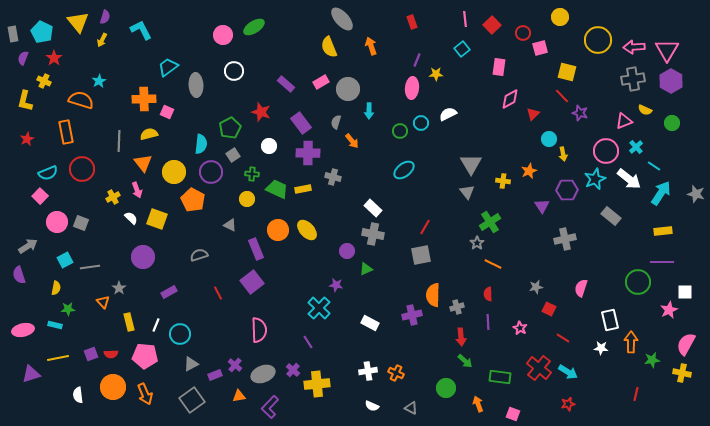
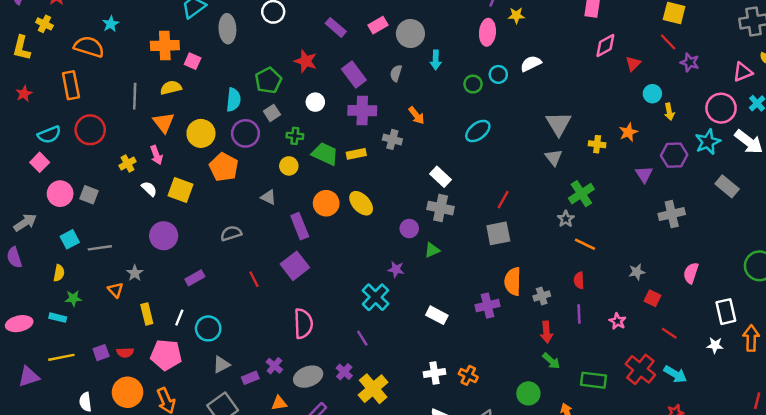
orange arrow: (352, 141) -> (416, 115), moved
yellow cross: (317, 384) -> (373, 389), turned -35

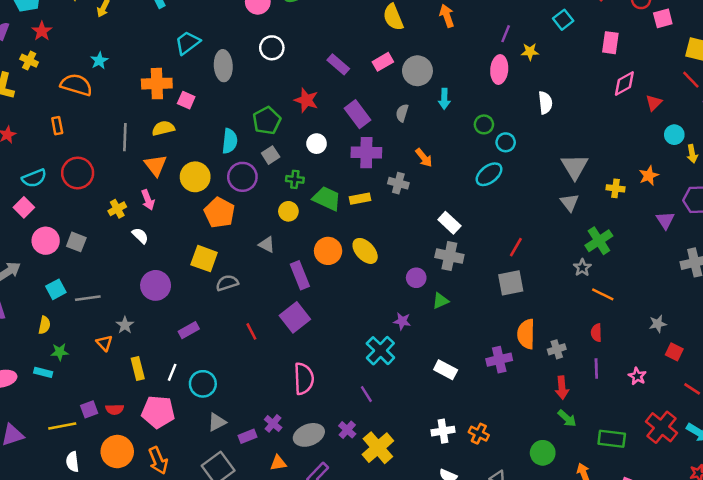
white semicircle: (531, 64) -> (545, 103), turned 110
cyan circle: (498, 74) -> (506, 142), moved
orange rectangle: (71, 85) -> (57, 126), size x0.6
yellow square: (180, 190) -> (204, 259), moved
yellow line: (61, 357) -> (62, 426), moved

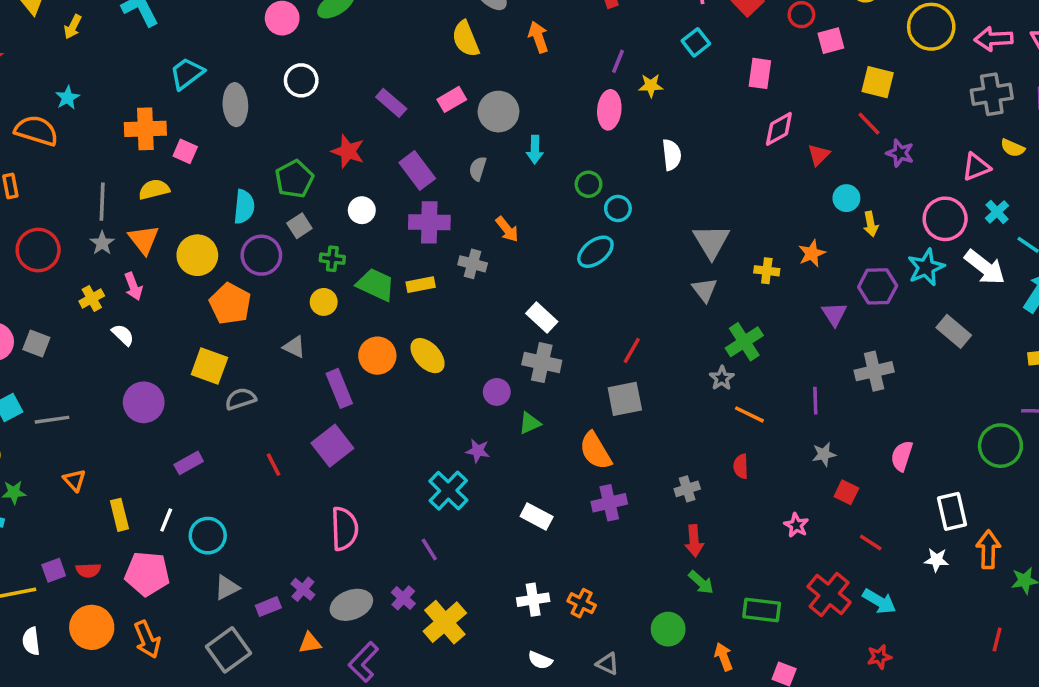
gray star: (125, 325) -> (102, 243), moved
orange semicircle: (526, 334) -> (595, 451), moved, turned -32
purple line: (596, 368) -> (815, 401), moved

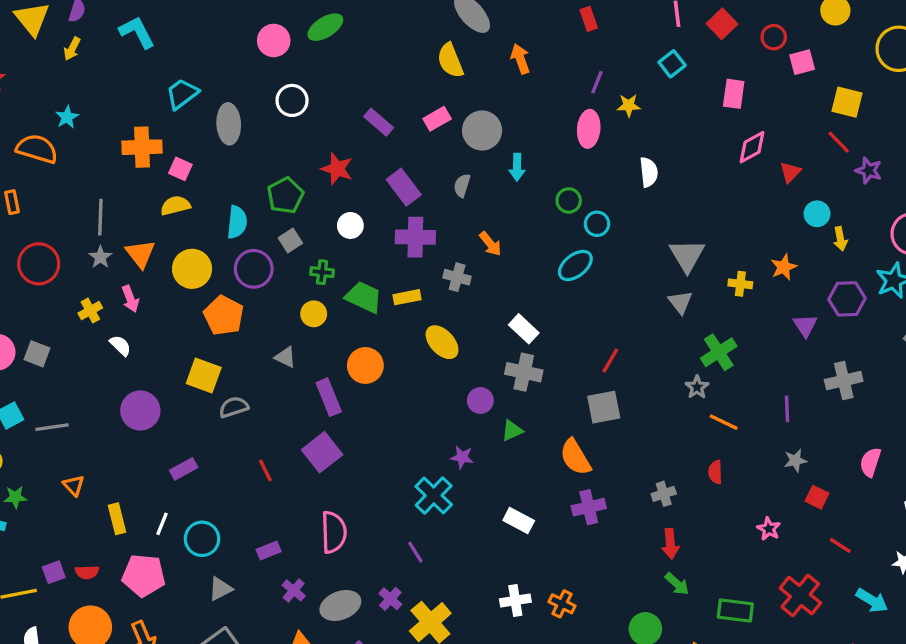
yellow semicircle: (154, 189) -> (175, 205), moved
yellow ellipse: (428, 356) -> (442, 342), moved
cyan arrow: (879, 601) -> (872, 600), moved
purple rectangle: (268, 607) -> (269, 550), moved

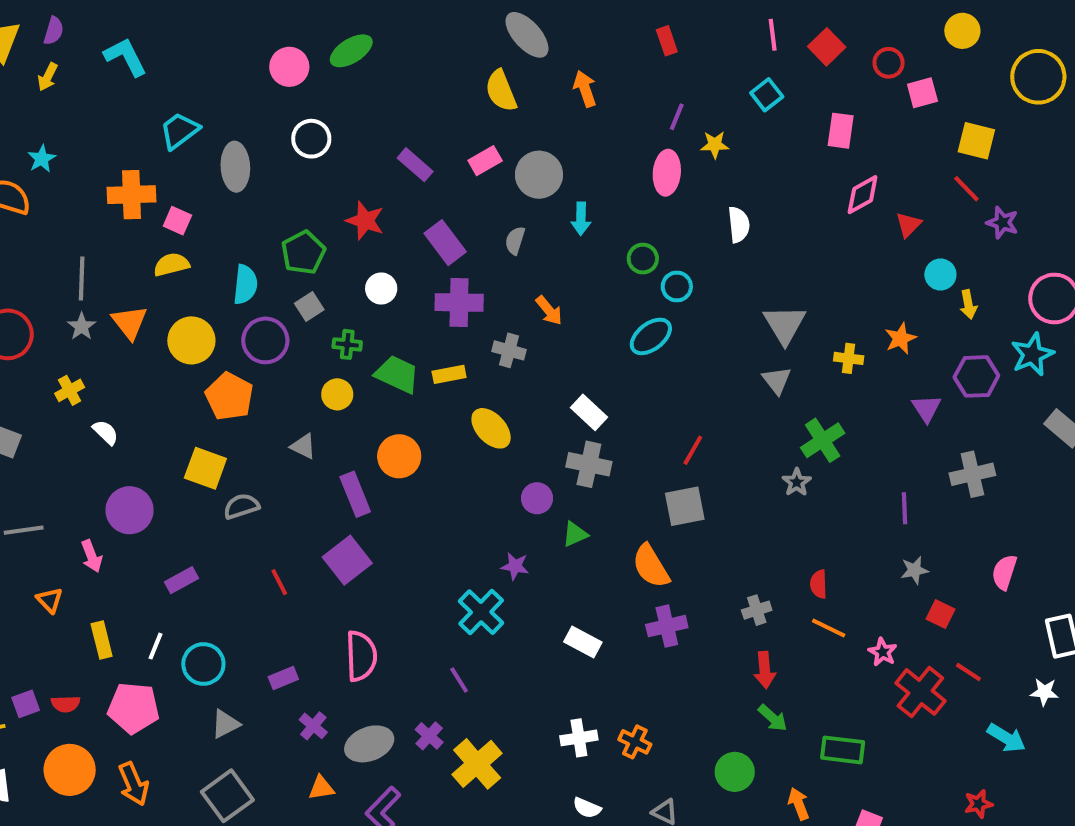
pink arrow: (130, 299) -> (92, 556), moved
orange line: (724, 422) -> (829, 628), moved
red cross: (800, 595) -> (920, 692), moved

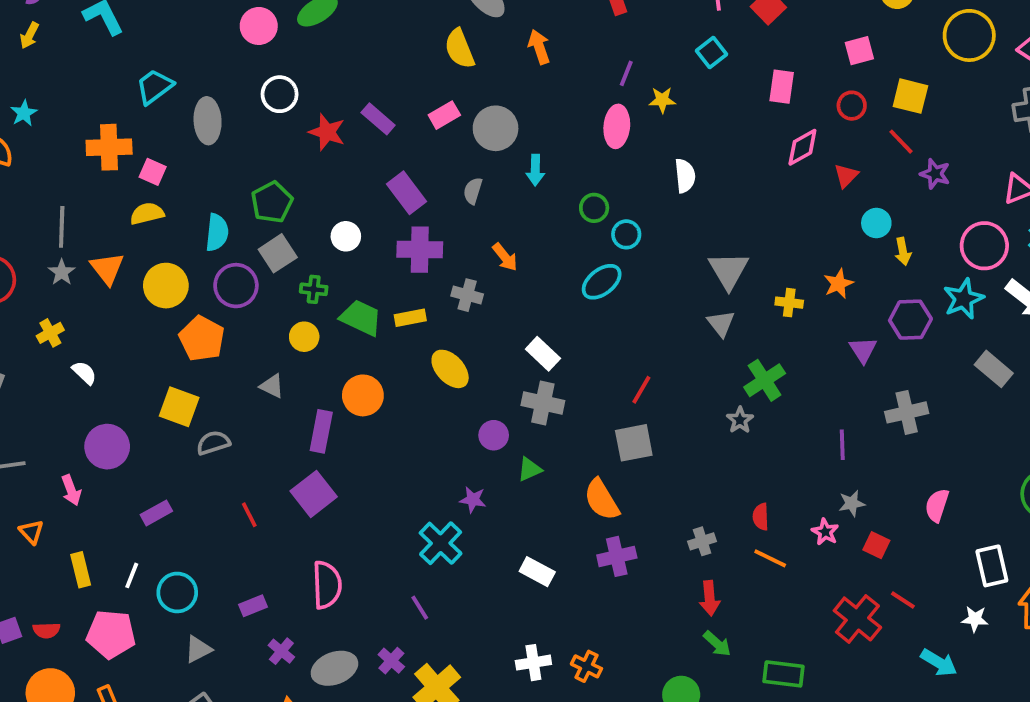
red circle: (889, 63) -> (852, 106), moved
red star: (365, 221) -> (327, 132), moved
gray square: (309, 306) -> (278, 253), size x1.4
purple rectangle: (355, 494) -> (321, 431), turned 33
pink star: (883, 652) -> (825, 532), moved

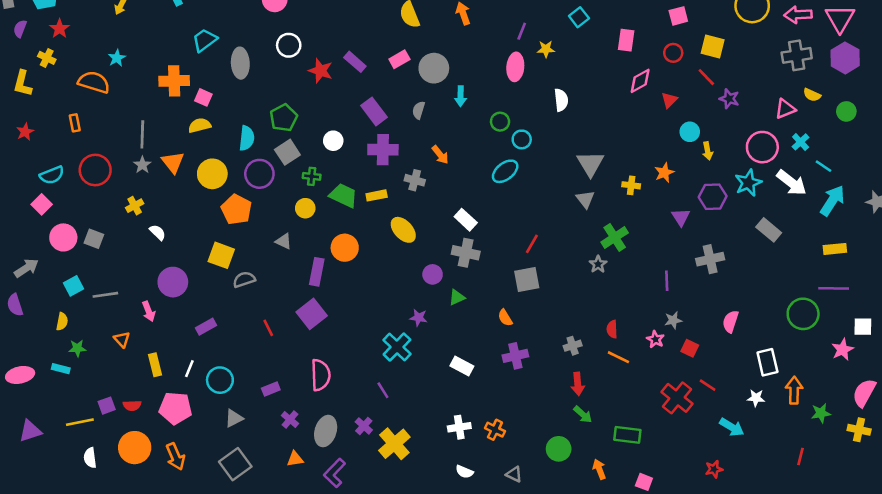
orange semicircle: (602, 500) -> (505, 318), size x0.6
gray ellipse: (334, 668) -> (326, 431), turned -52

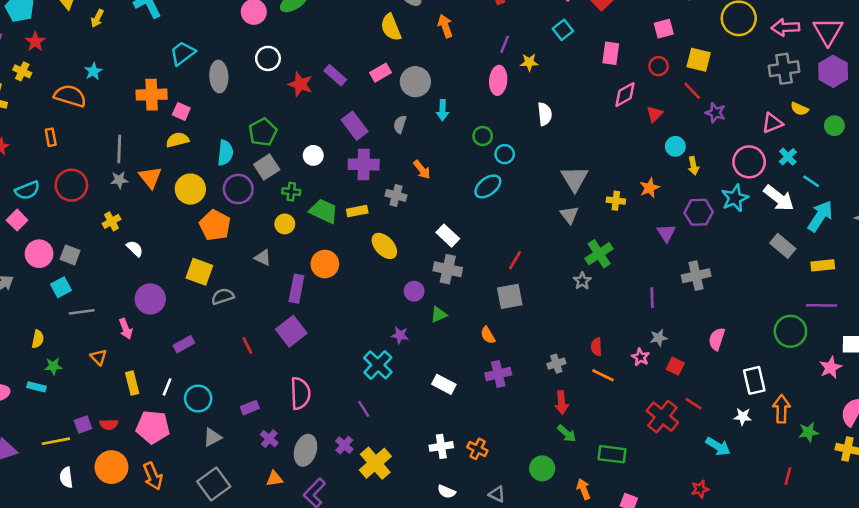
gray star: (142, 165) -> (119, 180), turned 30
gray rectangle: (769, 230) -> (783, 246), moved
cyan square: (74, 286) -> (61, 287), moved

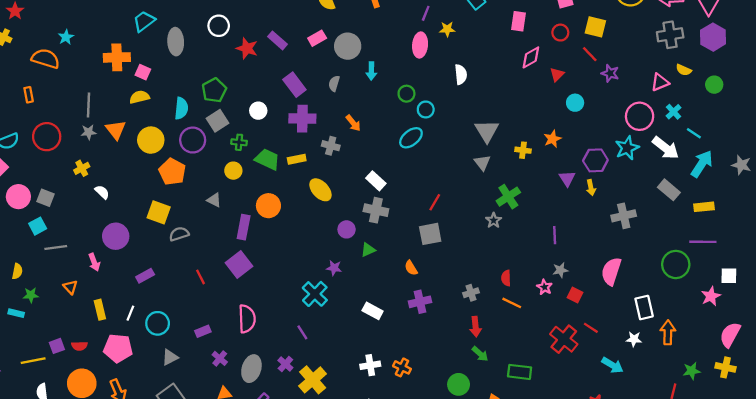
yellow arrow: (693, 166) -> (591, 188), moved
gray cross: (696, 276) -> (624, 216), moved
pink semicircle: (717, 339) -> (611, 271), size x1.4
green star: (809, 432) -> (692, 371), moved

